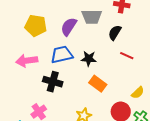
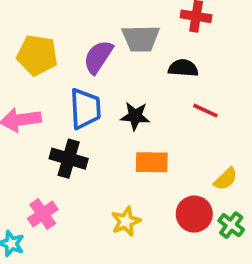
black semicircle: (115, 33) -> (183, 68), turned 63
blue trapezoid: (62, 55) -> (85, 109), turned 100
orange rectangle: (98, 84) -> (152, 162), turned -36

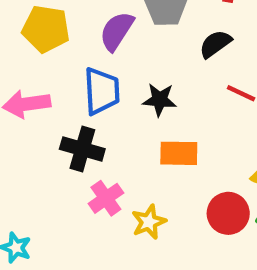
black semicircle: (183, 68) -> (215, 44), turned -40
pink cross: (43, 214) -> (106, 198), moved

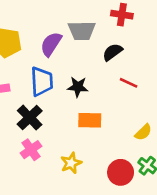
black cross: (82, 149) -> (30, 118), turned 30
pink cross: (106, 198) -> (31, 150), moved
red circle: (228, 213) -> (121, 172), moved

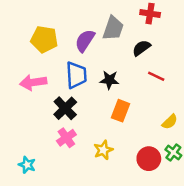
gray trapezoid: (82, 31) -> (113, 28), turned -70
orange rectangle: (90, 120) -> (121, 111), turned -70

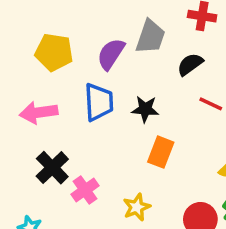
black cross: (65, 108) -> (52, 168), moved

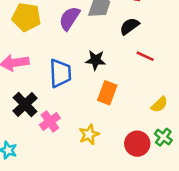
blue trapezoid: (99, 102) -> (60, 73), moved

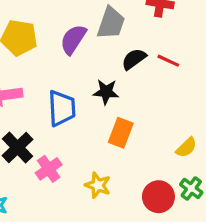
black semicircle: (129, 26) -> (134, 59), moved
red line: (145, 56) -> (168, 61), moved
yellow star: (89, 134) -> (98, 185), turned -30

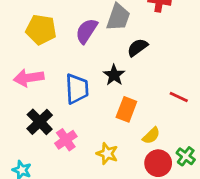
red line: (168, 61) -> (179, 97), moved
black star: (106, 92) -> (114, 75), turned 30
yellow semicircle: (186, 148) -> (151, 136), moved

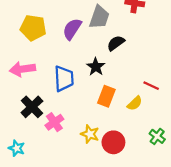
yellow semicircle: (151, 136) -> (135, 103), moved
red circle: (158, 163) -> (113, 142), moved

